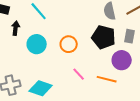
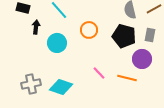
orange circle: (69, 44) -> (89, 30), moved

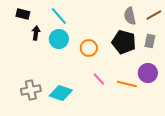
orange circle: (89, 30) -> (89, 48), moved
cyan circle: (57, 43) -> (59, 39), moved
purple circle: (142, 59) -> (148, 73), moved

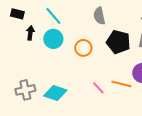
gray semicircle: (130, 16) -> (99, 16), moved
pink line: (99, 79) -> (98, 88), moved

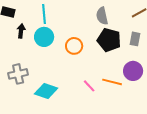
cyan line: (53, 16) -> (44, 14), turned 36
gray semicircle: (99, 16) -> (102, 16), moved
gray cross: (25, 90) -> (18, 74), moved

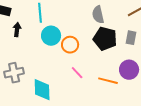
cyan circle: (44, 37) -> (51, 36), moved
pink line: (89, 86) -> (77, 73), moved
cyan diamond: (46, 91) -> (42, 90), turned 70

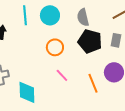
cyan circle: (51, 36) -> (50, 15), moved
orange line: (108, 81) -> (93, 83), turned 54

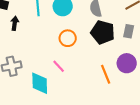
pink line: (62, 75) -> (59, 66), moved

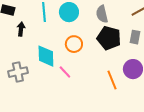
cyan diamond: (40, 83) -> (46, 56), moved

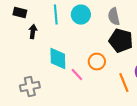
orange circle: (74, 44) -> (97, 62), moved
gray cross: (18, 72) -> (30, 87), moved

